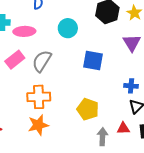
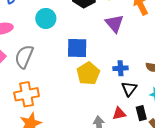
yellow pentagon: (88, 109) -> (88, 73), moved, turned 30

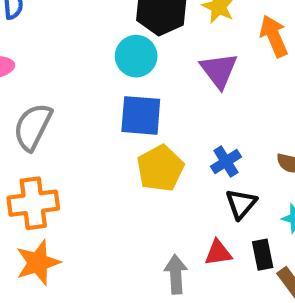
cyan circle: (46, 18) -> (136, 56), moved
blue cross: (120, 68) -> (226, 162), turned -32

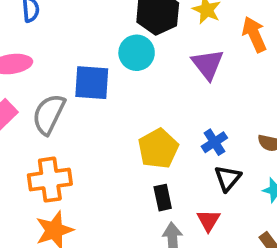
blue square: (141, 115) -> (92, 83), moved
red triangle: (218, 253) -> (208, 220), turned -50
black rectangle: (263, 255) -> (163, 198), moved

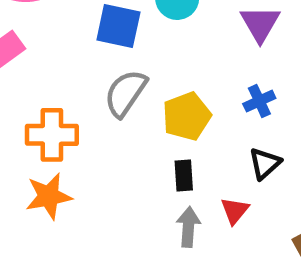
gray semicircle: (49, 114) -> (126, 93), moved
blue cross: (214, 142) -> (259, 101), moved

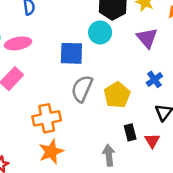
black rectangle: (184, 176) -> (130, 132), moved
gray arrow: (188, 227) -> (109, 155), moved

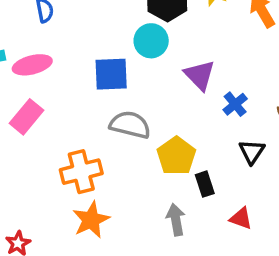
purple triangle: (147, 38) -> (200, 75), moved
gray semicircle: (82, 89) -> (130, 125), turned 84
yellow pentagon: (117, 95) -> (176, 156), moved
red triangle: (152, 141) -> (241, 218), moved, turned -35

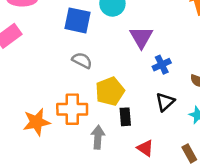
gray semicircle: (130, 125) -> (82, 60), size x0.7
orange cross: (81, 172) -> (72, 109), moved

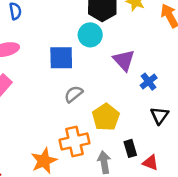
gray semicircle: (82, 60) -> (74, 94), turned -54
black rectangle: (125, 117) -> (130, 148), moved

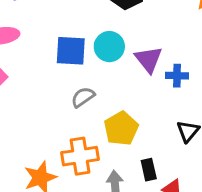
cyan circle: (90, 35) -> (109, 47), moved
blue cross: (149, 82) -> (177, 76), moved, turned 35

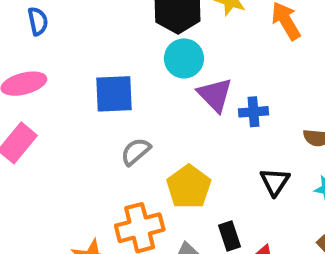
cyan circle: (109, 47) -> (184, 58), moved

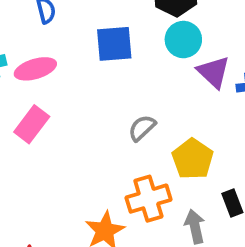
blue square: (114, 94) -> (114, 44), moved

